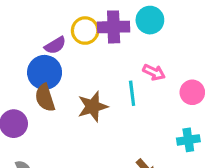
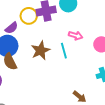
brown star: (93, 107) -> (41, 50), moved

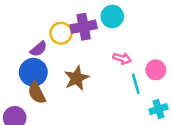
cyan line: (64, 51) -> (136, 84), moved

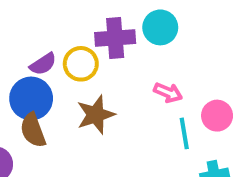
yellow circle: (61, 33) -> (81, 64), moved

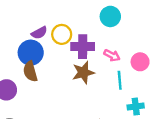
purple cross: (115, 38) -> (83, 47), moved
brown star: (96, 115) -> (83, 73), moved
pink circle: (217, 116) -> (140, 62), moved

